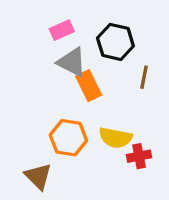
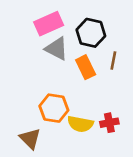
pink rectangle: (62, 30) -> (49, 24), size x1.5
orange rectangle: (89, 86) -> (86, 67), moved
yellow semicircle: (115, 138) -> (80, 124), moved

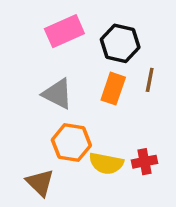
gray triangle: (57, 49) -> (57, 94), moved
orange rectangle: (86, 67) -> (113, 89), turned 45

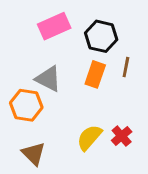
orange hexagon: (71, 143) -> (26, 105), moved
red cross: (144, 162) -> (122, 136), turned -30
yellow semicircle: (106, 163) -> (89, 137), turned 120

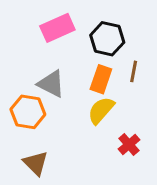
yellow semicircle: (89, 137) -> (101, 110), moved

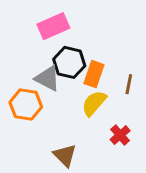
black hexagon: (107, 39) -> (69, 62), moved
brown line: (134, 71) -> (129, 84), moved
brown triangle: (36, 163) -> (65, 155), moved

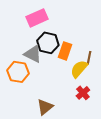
yellow semicircle: (94, 103) -> (79, 69), moved
brown triangle: (65, 155) -> (45, 107), turned 36

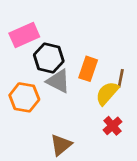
pink rectangle: (37, 18) -> (24, 35), moved
black hexagon: (48, 43) -> (49, 58), moved
gray triangle: (33, 54) -> (58, 81), moved

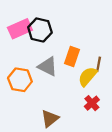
black hexagon: (49, 58) -> (40, 30), moved

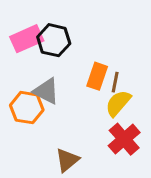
brown line: (99, 64) -> (115, 82), moved
gray triangle: (48, 66) -> (46, 91), moved
red cross: (92, 103) -> (124, 139), size x1.5

